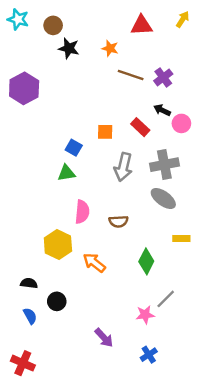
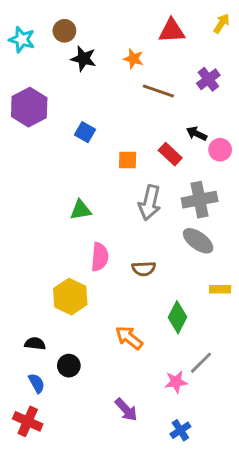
cyan star: (18, 19) -> (22, 40), moved
purple cross: (163, 77) -> (208, 79), moved
blue square: (74, 148) -> (85, 132), moved
orange arrow: (94, 263) -> (129, 338), moved
red cross: (23, 363) -> (28, 421), moved

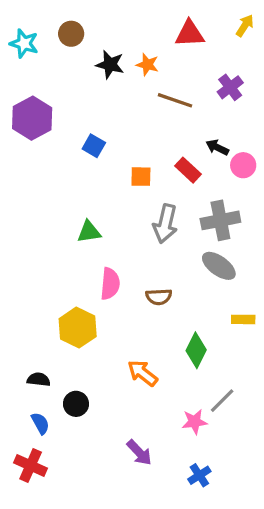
black star: (84, 59) -> (110, 65), moved

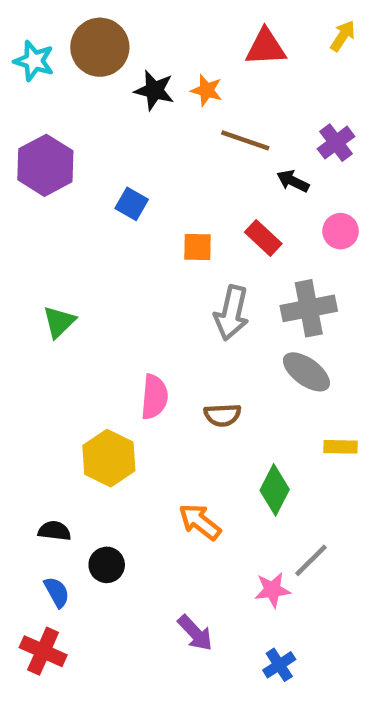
brown circle: (71, 34) -> (100, 47), size x1.6
purple cross: (230, 87) -> (336, 143), moved
black arrow: (217, 147) -> (293, 181), moved
green triangle: (89, 232) -> (59, 322), moved, turned -35

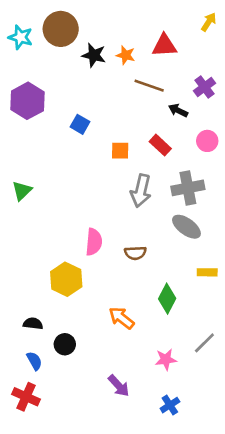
red triangle: (266, 47) -> (164, 46), moved
green triangle: (59, 322) -> (22, 191), moved
gray line: (311, 560) -> (204, 343), moved

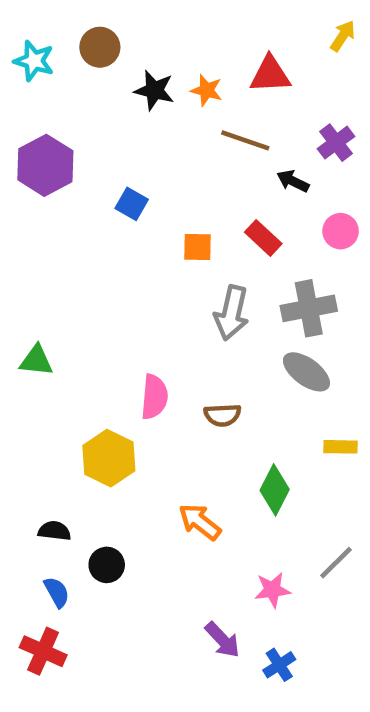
brown circle: (61, 29) -> (100, 47), size x0.7
green triangle: (22, 191) -> (36, 361), moved, turned 50
purple arrow: (119, 386) -> (222, 640), moved

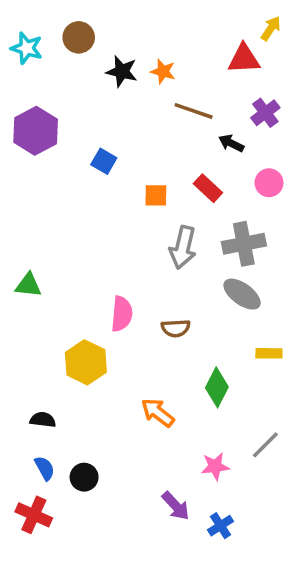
red triangle: (270, 74) -> (244, 59), moved
black circle: (107, 565) -> (84, 477), moved

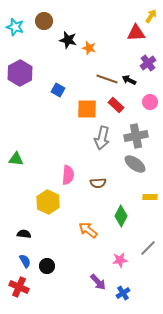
orange star: (163, 71) -> (89, 48), moved
brown line: (194, 111) -> (107, 79), moved
orange square: (156, 195) -> (87, 109), size x1.5

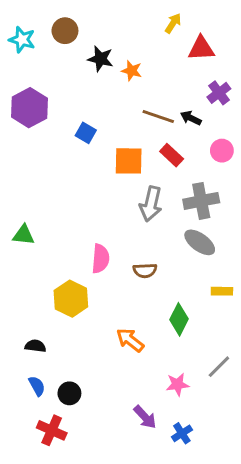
yellow arrow: (151, 16) -> (173, 23), moved
red cross: (19, 287) -> (52, 430), moved

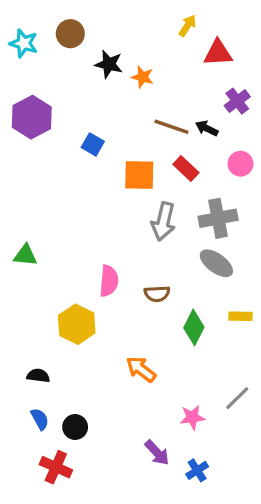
green diamond: (179, 319) -> (194, 327), moved

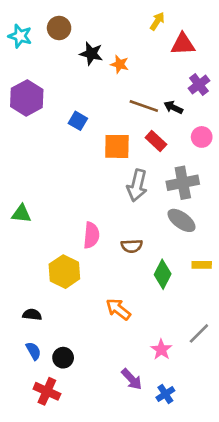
pink star: (192, 417) -> (161, 350), turned -30

